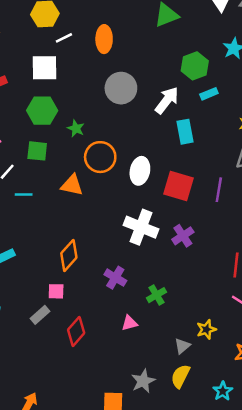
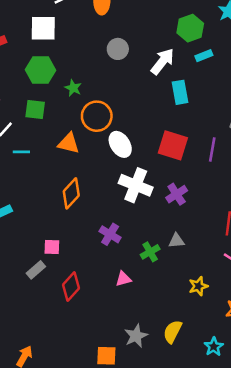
gray circle: (121, 88) -> (118, 49), size x0.7
white ellipse: (140, 171) -> (120, 144), moved, turned -45
orange diamond: (69, 255) -> (71, 193), moved
gray triangle: (182, 346) -> (176, 241), moved, turned 35

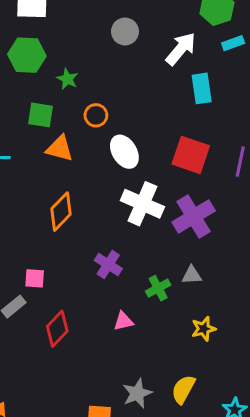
green square: (35, 109) -> (40, 115), moved
orange circle: (97, 116) -> (96, 115), size x0.6
purple cross: (177, 194) -> (194, 216), size x1.5
yellow star: (198, 286) -> (204, 329), moved

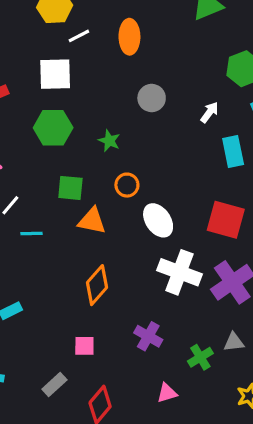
white arrow: (181, 49) -> (209, 112), size x0.6
green star: (67, 79) -> (109, 141), moved
pink square: (35, 278) -> (84, 346), moved

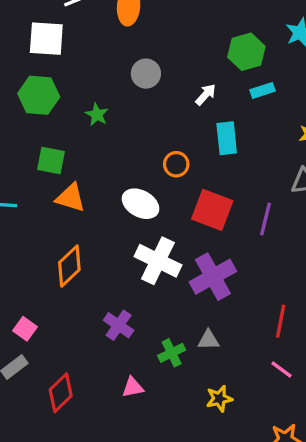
orange circle: (127, 185) -> (176, 164), moved
white ellipse: (158, 220) -> (141, 204), turned -32
pink square: (84, 346) -> (25, 329), moved, turned 30

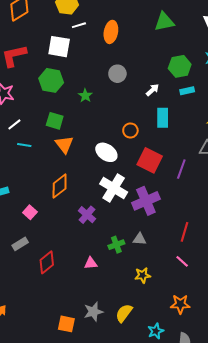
orange triangle: (70, 198) -> (64, 144), turned 30
purple cross: (119, 325) -> (87, 215), moved
pink square: (25, 329) -> (30, 212), moved

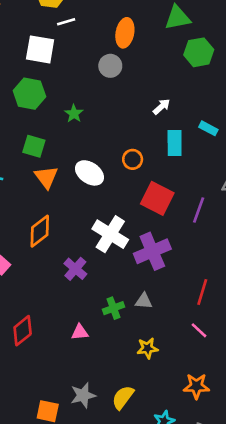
orange ellipse: (111, 32) -> (125, 33), moved
green hexagon: (180, 66) -> (199, 52), moved
gray circle: (117, 74) -> (110, 66), moved
cyan rectangle: (187, 91) -> (208, 128), moved, turned 40
white ellipse: (106, 152) -> (89, 173), moved

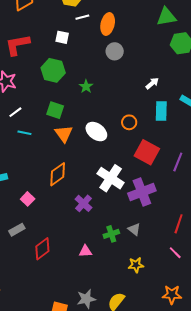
orange ellipse: (125, 33) -> (108, 24), moved
white square: (40, 49) -> (62, 37), size x0.6
gray triangle: (144, 301) -> (134, 229), turned 32

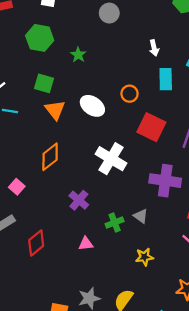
white arrow: (152, 83) -> (154, 48), turned 120
purple cross: (142, 192) -> (165, 181), moved, turned 32
purple cross: (84, 203) -> (79, 200), moved

